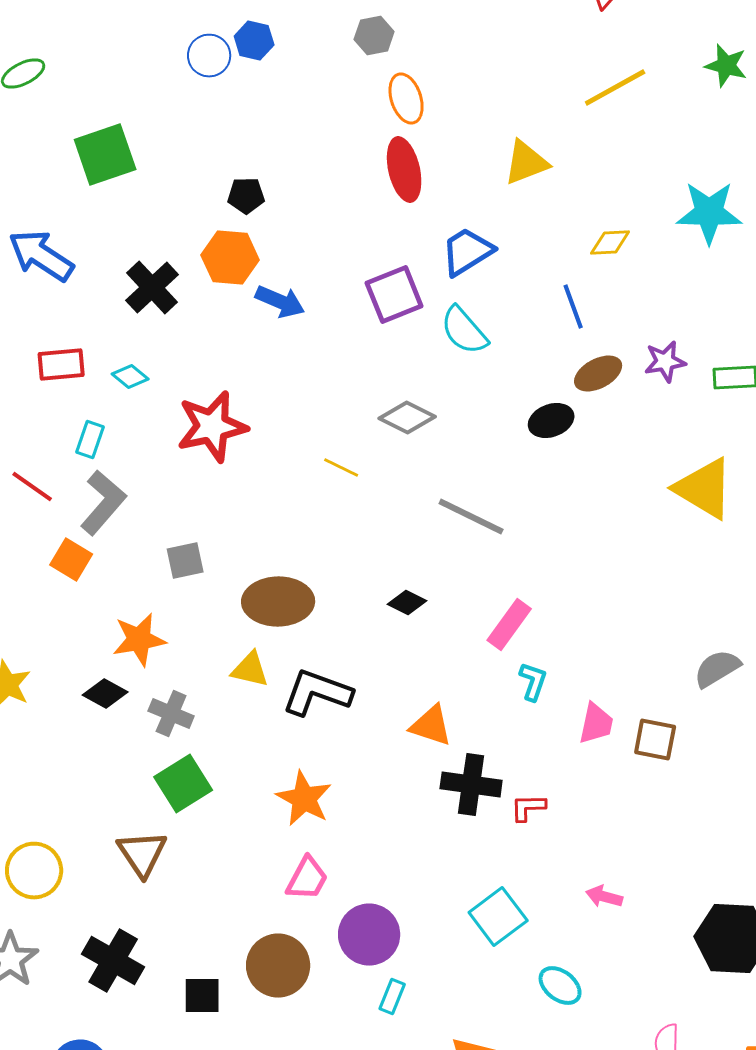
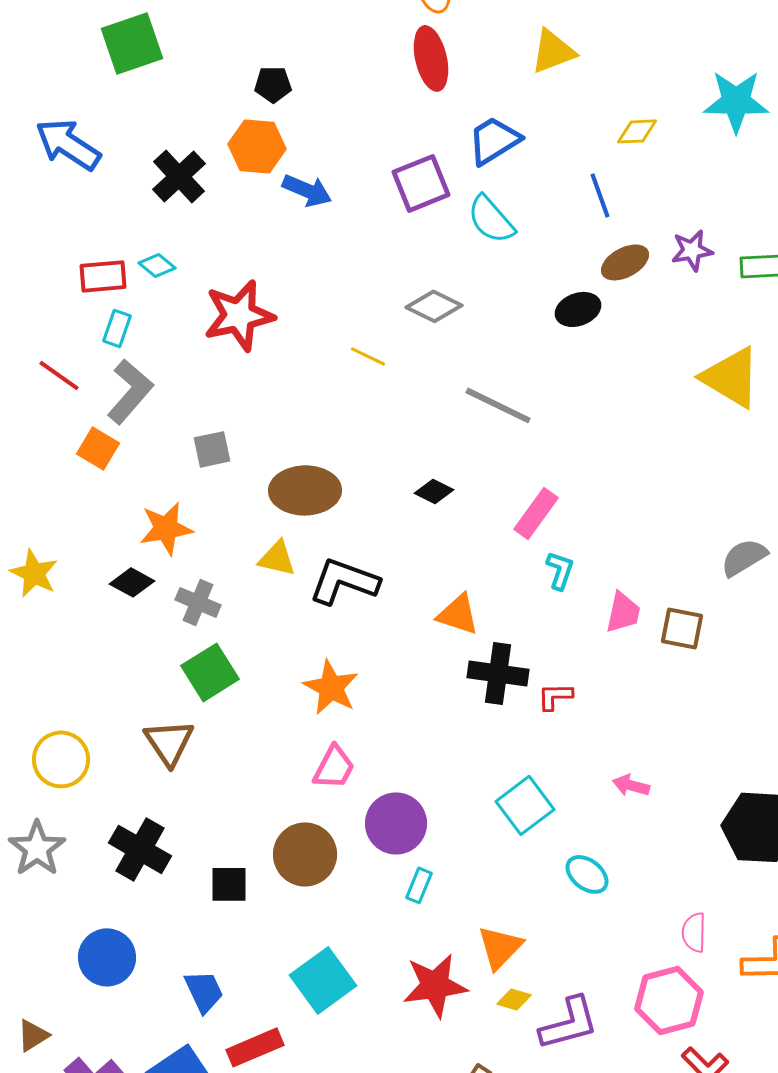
red rectangle: (61, 364) -> (103, 276), moved

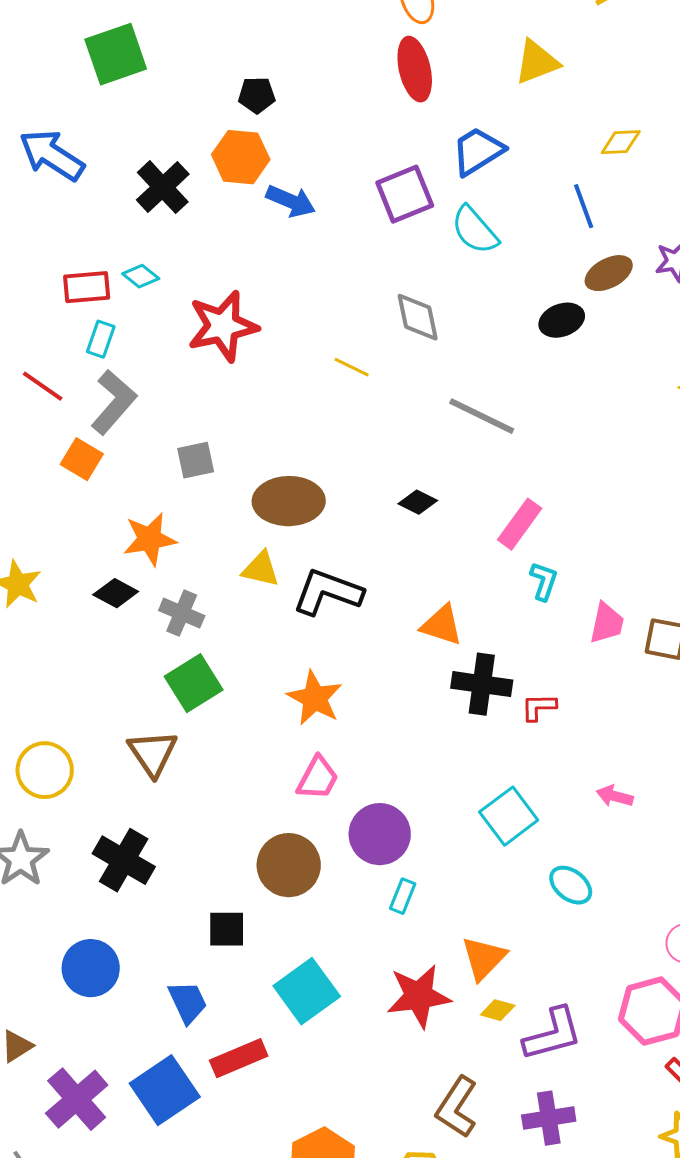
gray diamond: (434, 306) -> (418, 317), turned 52
black square: (229, 884) -> (227, 929), moved

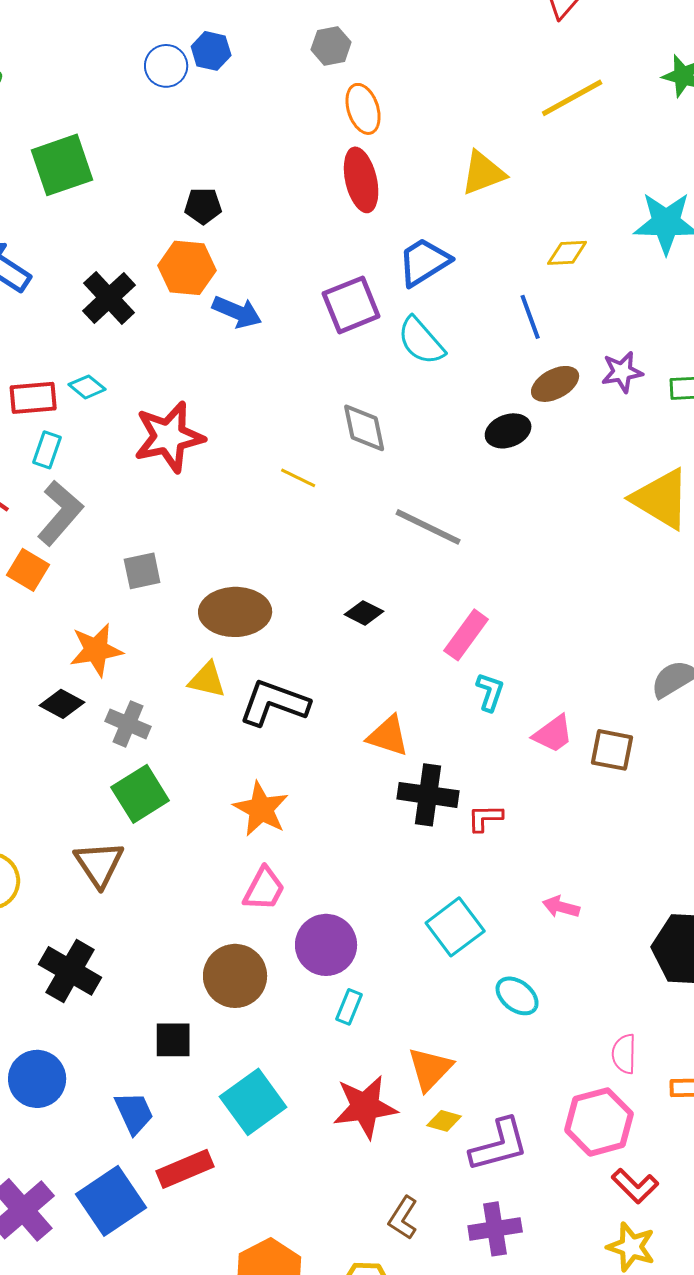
pink trapezoid: (607, 623) -> (553, 734), turned 42
brown L-shape: (457, 1107) -> (403, 1218), size x0.7

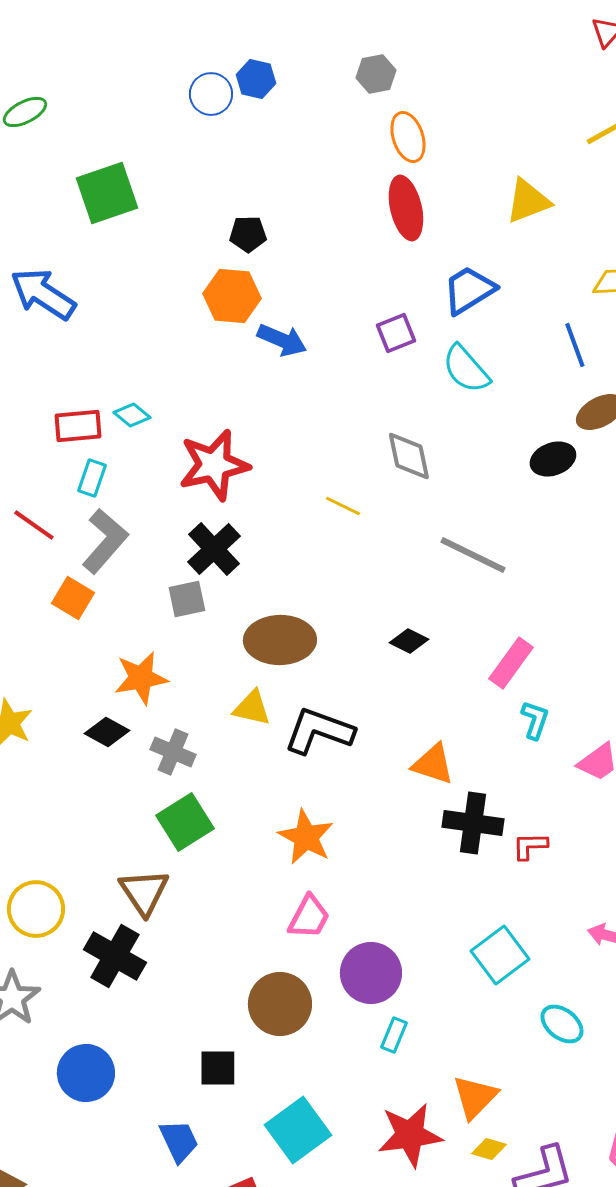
black cross: (109, 298) -> (214, 549), moved
purple square: (351, 305) -> (396, 333), size x0.7
black cross: (70, 971) -> (115, 956), moved
blue circle: (37, 1079) -> (86, 1073), moved

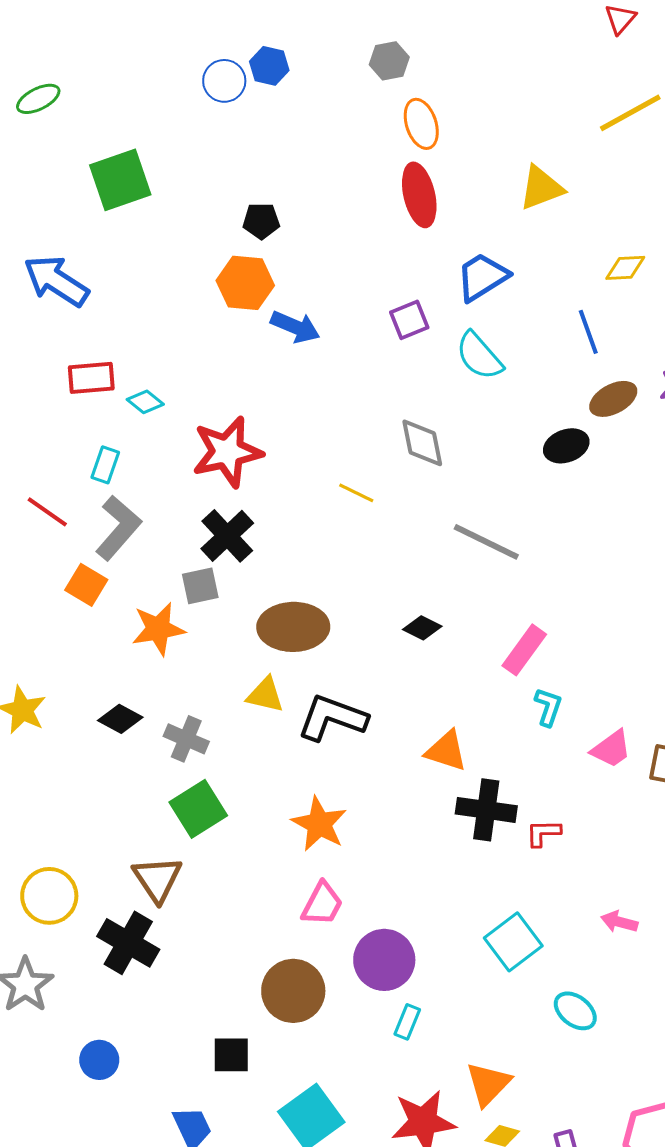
red rectangle: (78, 426) -> (91, 378), moved
orange star: (141, 678) -> (158, 629), moved
blue circle: (86, 1073) -> (99, 1060), size x0.7

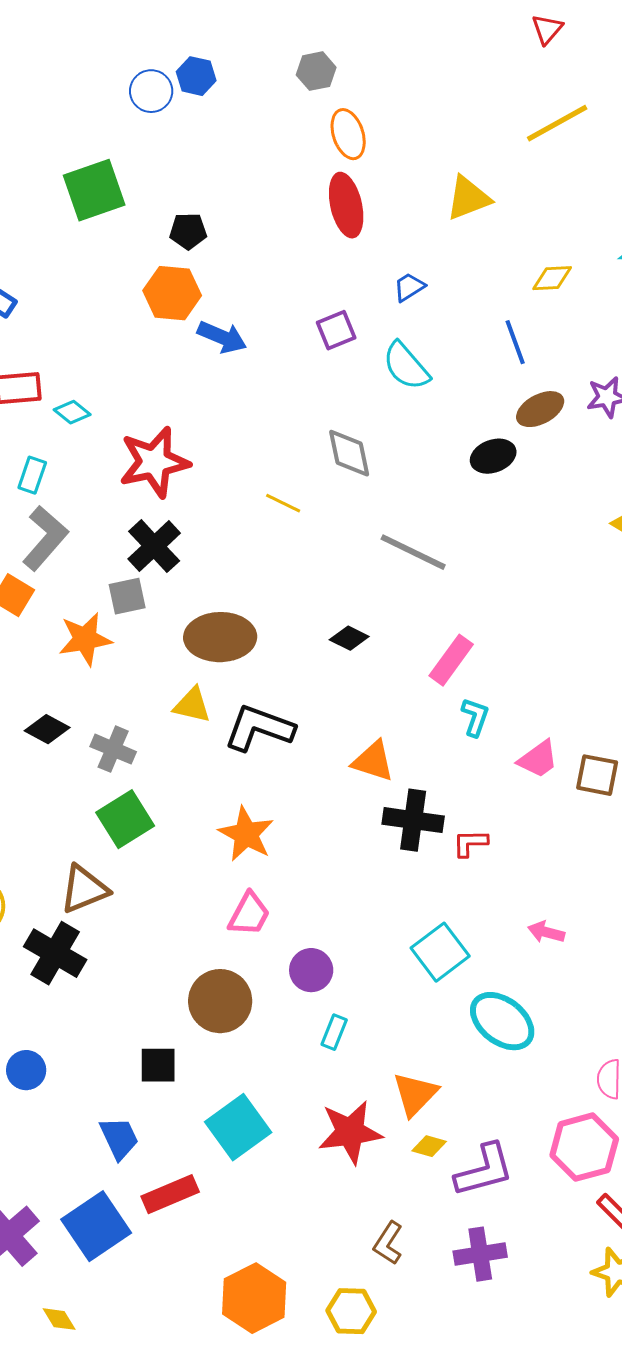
green square: (120, 180) -> (94, 190), moved
blue trapezoid: (482, 277) -> (409, 287), size x0.6
brown triangle: (157, 879) -> (84, 889), turned 42
purple circle: (384, 960) -> (311, 970), size x0.7
cyan ellipse: (575, 1011) -> (502, 1021), size x1.5

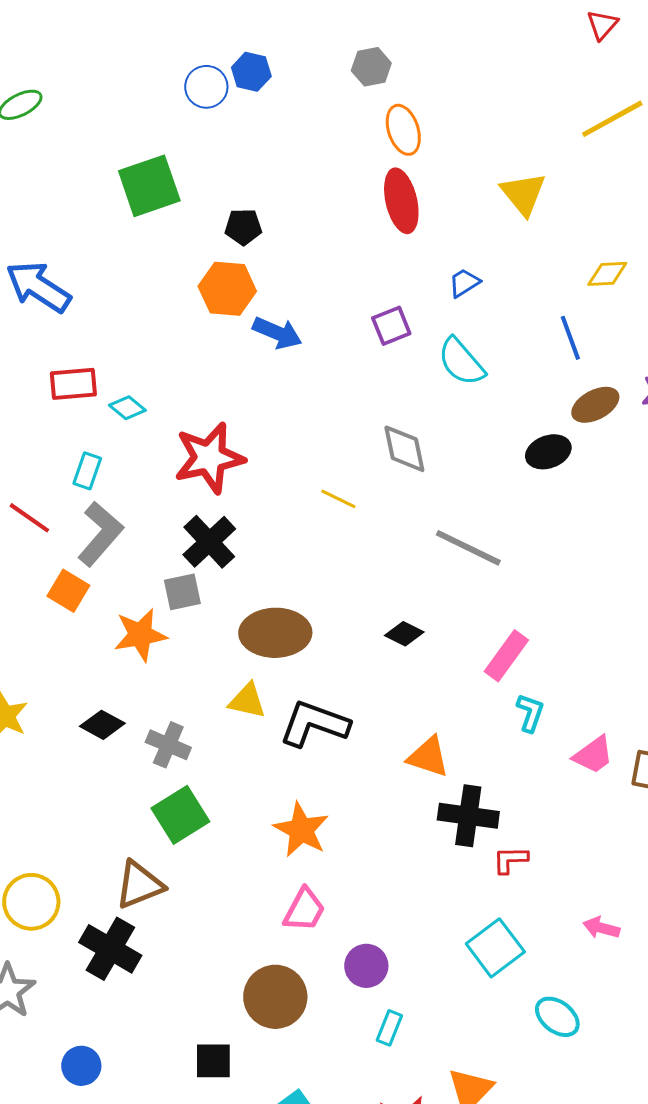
yellow triangle: (468, 198) -> (523, 194), turned -48
red L-shape: (470, 843) -> (510, 860), moved
cyan ellipse: (502, 1021) -> (557, 1017), size x0.7

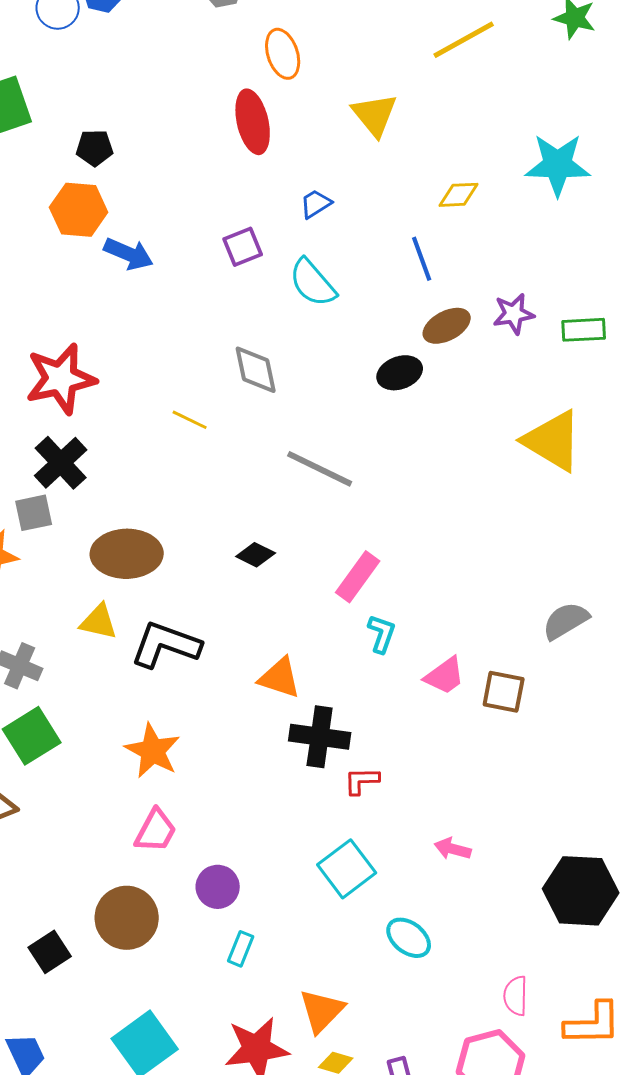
orange ellipse: (403, 130) -> (283, 54), moved
black square: (213, 1061) -> (50, 952), moved, turned -33

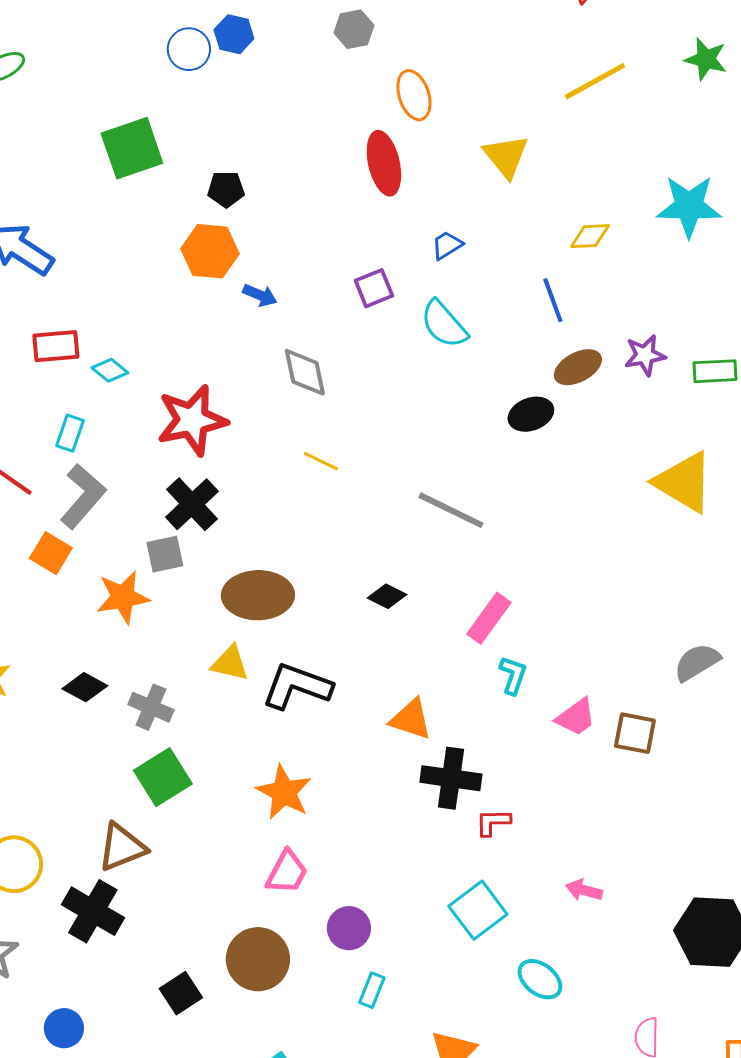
blue arrow: (129, 254) -> (260, 295), size x0.7
gray diamond: (256, 370) -> (305, 372), moved

